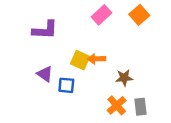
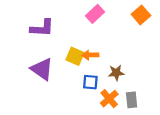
orange square: (139, 15) -> (141, 15), moved
purple triangle: (45, 74) -> (42, 69), size x1.5
blue square: (66, 85) -> (90, 82), moved

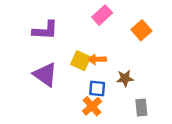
orange square: (141, 15) -> (141, 30), moved
orange cross: (109, 99) -> (92, 106), moved

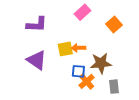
yellow square: (81, 61) -> (65, 49), turned -35
brown star: (125, 78) -> (101, 63), size x1.5
orange cross: (92, 106) -> (87, 81), moved

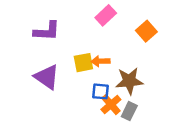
gray rectangle: (114, 87) -> (129, 111), moved, turned 32

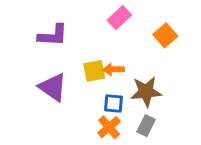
orange cross: (111, 105) -> (109, 127), moved

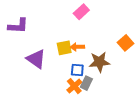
purple L-shape: (53, 35) -> (18, 26), moved
orange square: (165, 35) -> (126, 43), moved
gray rectangle: (146, 126) -> (86, 83), moved

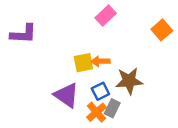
orange square: (126, 43) -> (162, 30), moved
purple triangle: (36, 59) -> (66, 95), moved
blue square: (77, 70) -> (100, 91), turned -32

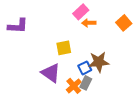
orange arrow: (100, 61) -> (89, 23), moved
blue square: (100, 91) -> (85, 68), moved

